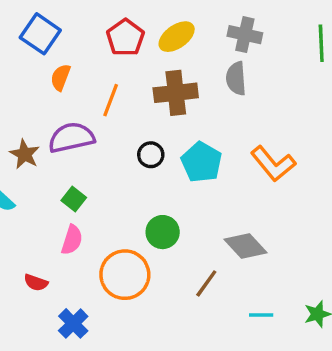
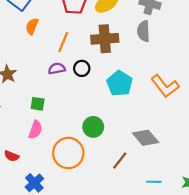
purple semicircle: (71, 138) -> (57, 69), moved, size x0.6
black circle: (151, 155) -> (82, 68), moved
green square: (74, 199) -> (38, 104), turned -32

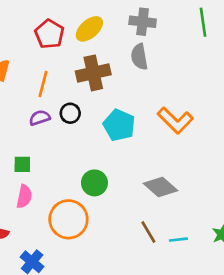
brown line: (120, 161) -> (148, 232), moved, turned -60

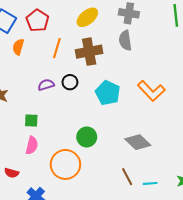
red pentagon: (49, 34) -> (37, 20), moved
orange line: (43, 84) -> (57, 48), moved

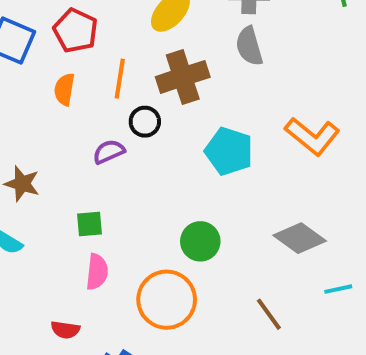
orange semicircle: (18, 47) -> (64, 89), moved
black circle: (70, 82) -> (145, 122), moved
brown line: (127, 177) -> (269, 314), moved
cyan line: (150, 183) -> (338, 289), moved

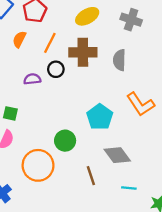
gray semicircle: (249, 46) -> (119, 60), moved
cyan pentagon: (229, 151) -> (100, 117), moved
brown line: (269, 314) -> (91, 176), moved

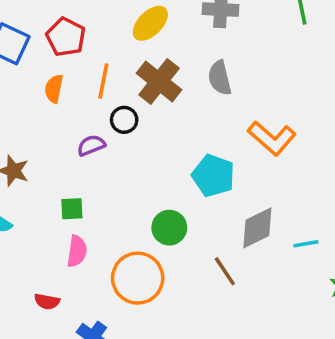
brown cross: (83, 52) -> (159, 82), turned -36
gray diamond: (117, 155) -> (257, 228), turned -64
cyan line: (129, 188) -> (306, 244), moved

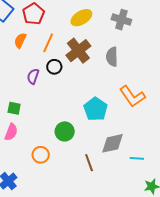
purple semicircle: (91, 145) -> (33, 76), turned -63
orange circle: (138, 278) -> (41, 155), size x0.6

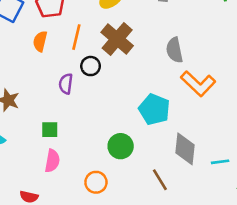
gray semicircle: (112, 57) -> (174, 50), moved
gray diamond: (113, 143) -> (185, 149), turned -60

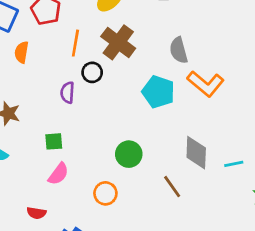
orange semicircle: (40, 41) -> (22, 52), moved
cyan pentagon: (154, 109) -> (158, 92), moved
pink semicircle: (52, 161) -> (58, 174), turned 30

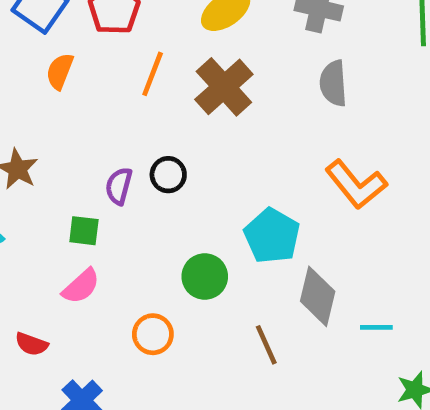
gray semicircle: (179, 50) -> (333, 83), moved
black circle: (92, 72) -> (168, 175), moved
cyan pentagon: (158, 92) -> (272, 236), moved
purple semicircle: (67, 93) -> (119, 186), moved

